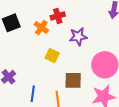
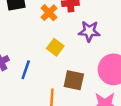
blue line: (33, 94) -> (26, 70), moved

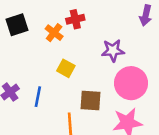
purple star: (89, 31) -> (113, 50), moved

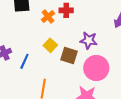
brown square: (90, 101) -> (69, 55), moved

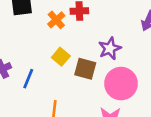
purple star: (89, 40) -> (110, 48), turned -30

